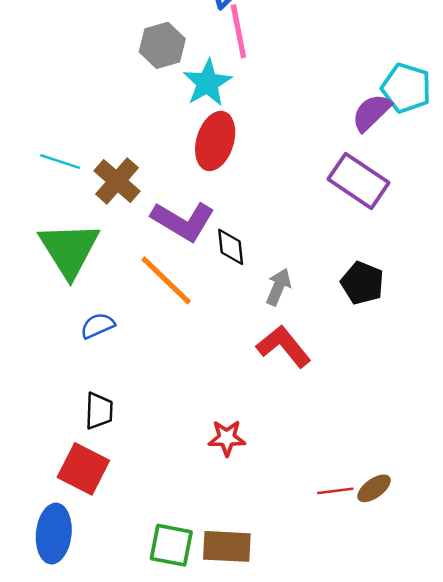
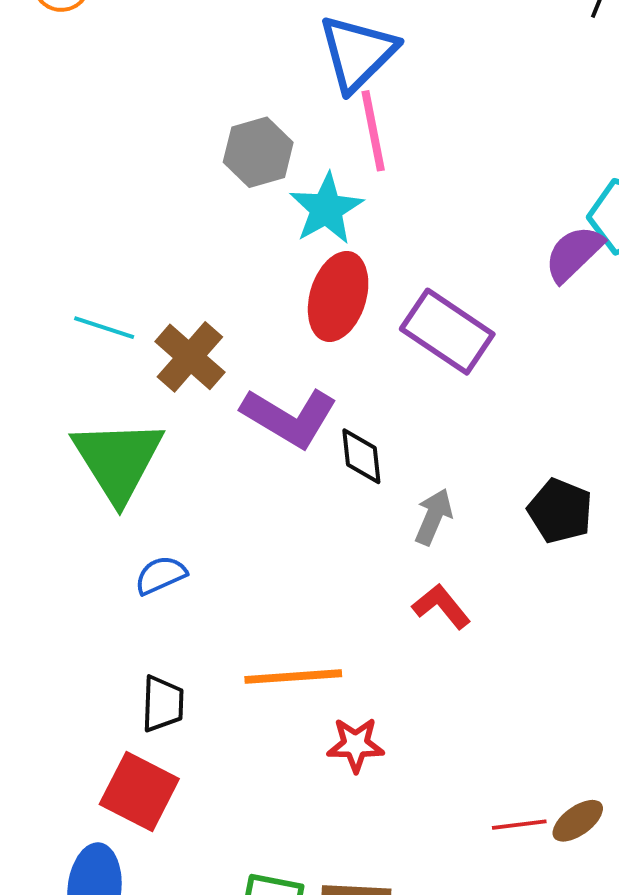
purple rectangle: (359, 181) -> (447, 332), moved
orange line: (166, 280) -> (293, 677), moved, turned -48
red L-shape: (284, 346) -> (441, 606), size x0.7

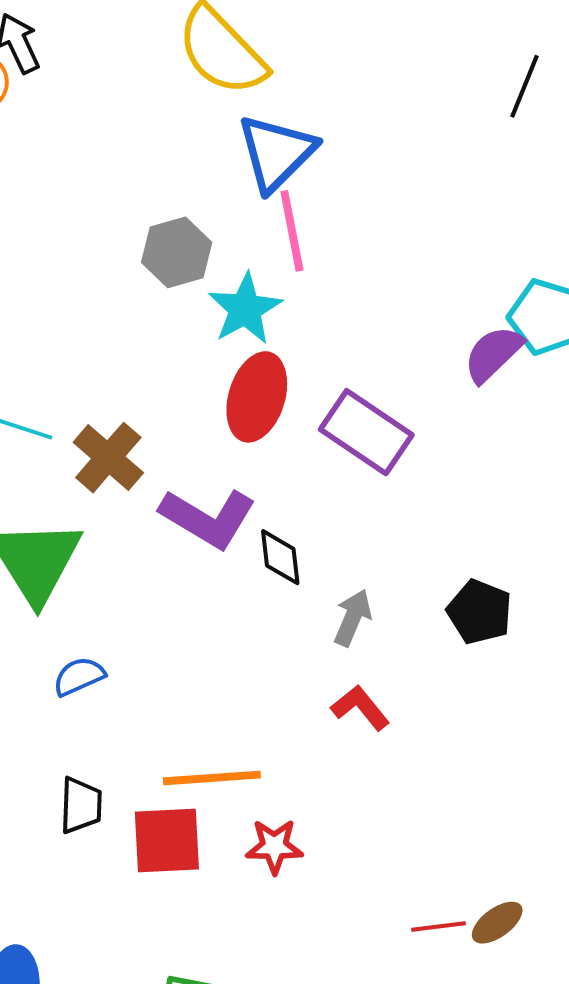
red square: (139, 792) -> (167, 841), moved, turned -30

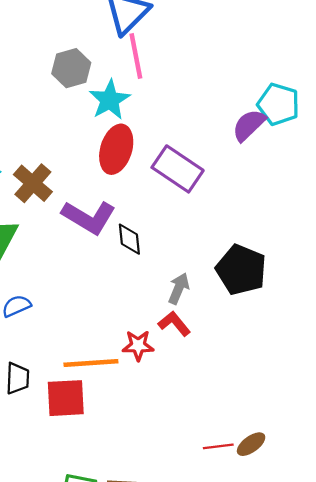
black pentagon: (480, 612) -> (241, 270), size x1.4
gray arrow: (353, 618) -> (179, 288), moved
red star: (274, 846) -> (138, 345), moved

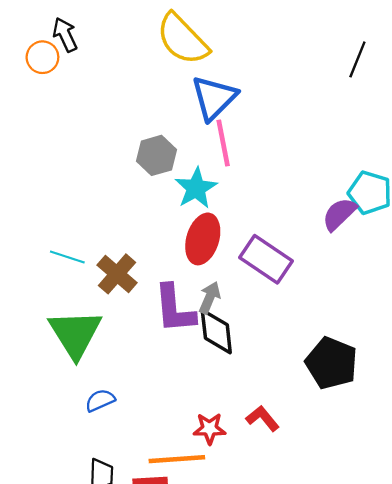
purple L-shape: (89, 217) -> (175, 309), turned 54
black diamond: (129, 239) -> (216, 332), size x1.4
gray arrow: (179, 288) -> (210, 298), moved
red star: (138, 345) -> (210, 429), moved

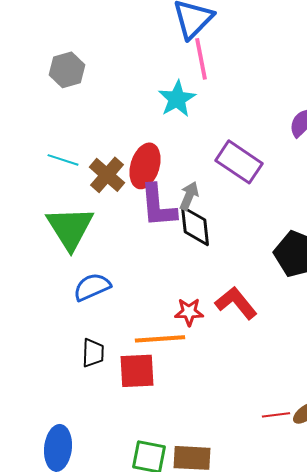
gray hexagon: (156, 155) -> (67, 70), moved
red ellipse: (203, 239) -> (145, 166), moved
blue semicircle: (100, 400) -> (92, 287), size x1.4
red L-shape: (263, 418) -> (236, 303), size x1.4

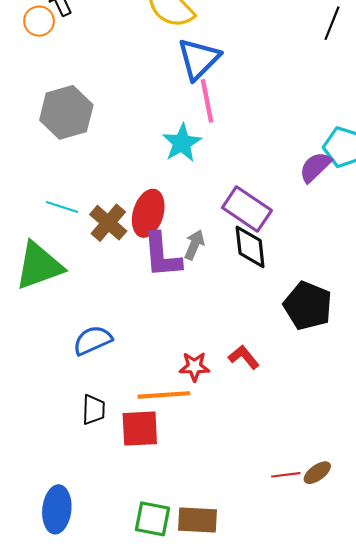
gray hexagon: (67, 70) -> (66, 112), size x1.4
black diamond: (195, 226) -> (250, 247), moved
green triangle: (70, 228) -> (39, 266), moved, turned 42
red L-shape: (236, 303) -> (244, 357), size x0.7

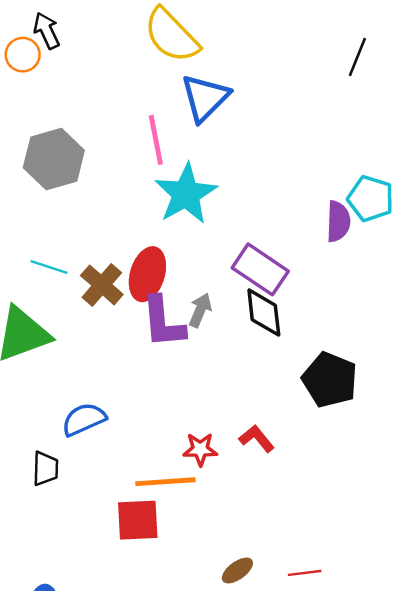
pink line: (207, 101) -> (156, 140), moved
cyan star: (182, 143) -> (186, 194), size x1.4
purple semicircle: (315, 167) -> (338, 221), turned 136
black trapezoid: (94, 410) -> (45, 469), moved
brown ellipse: (317, 473) -> (237, 571), moved

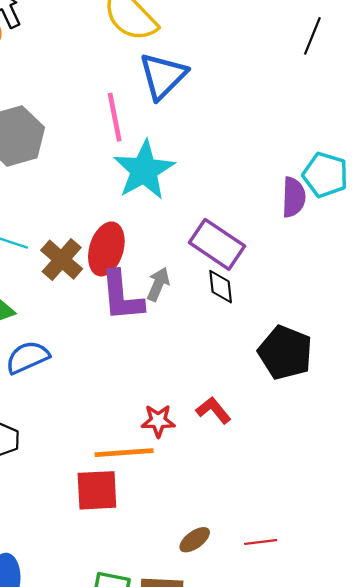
black diamond: (264, 313) -> (221, 287), size x0.7
blue semicircle: (84, 419) -> (28, 357), moved

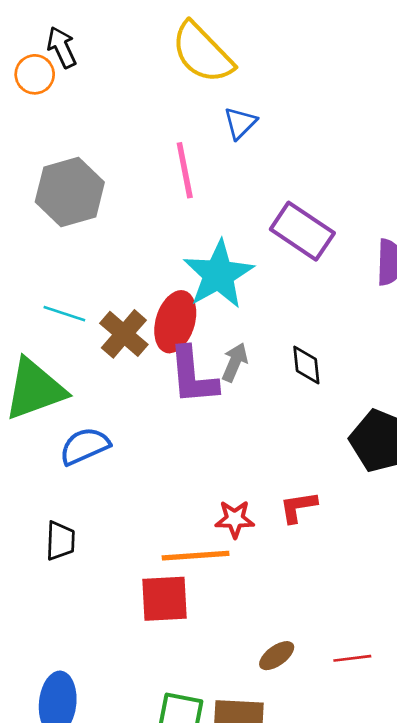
blue triangle: (163, 76) -> (240, 123), size x0.6
cyan star: (144, 170) -> (219, 274), moved
purple rectangle: (217, 244) -> (302, 231), moved
red L-shape: (213, 410) -> (298, 507), turned -60

